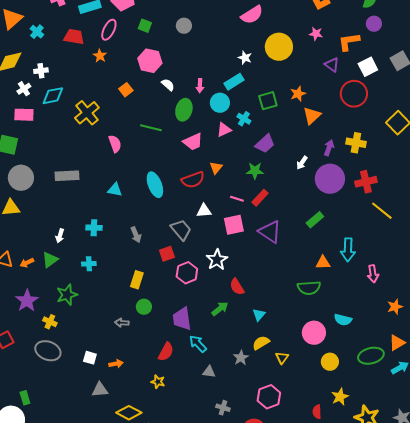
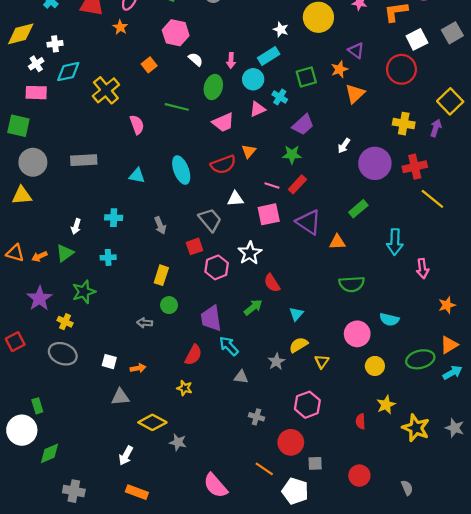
purple triangle: (332, 65) -> (356, 50), moved
purple arrow: (329, 148) -> (436, 128), moved
orange triangle: (323, 263) -> (337, 242), moved

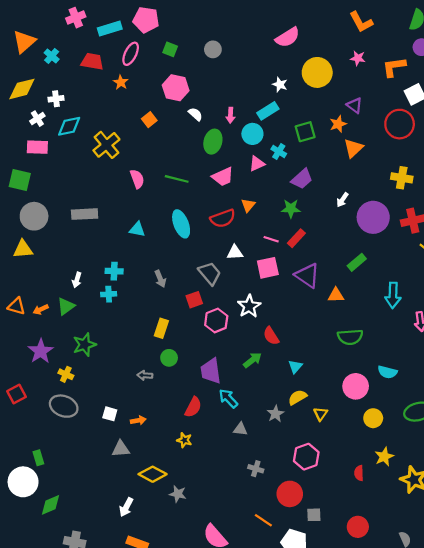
green line: (177, 107) -> (177, 179), moved
cyan cross: (108, 257) -> (109, 294), moved

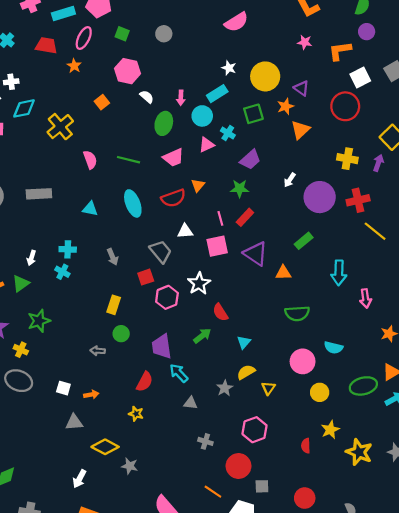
yellow circle: (317, 72) -> (265, 76), moved
pink line: (271, 239) -> (220, 218), turned 56
cyan cross: (109, 294) -> (62, 272), turned 32

